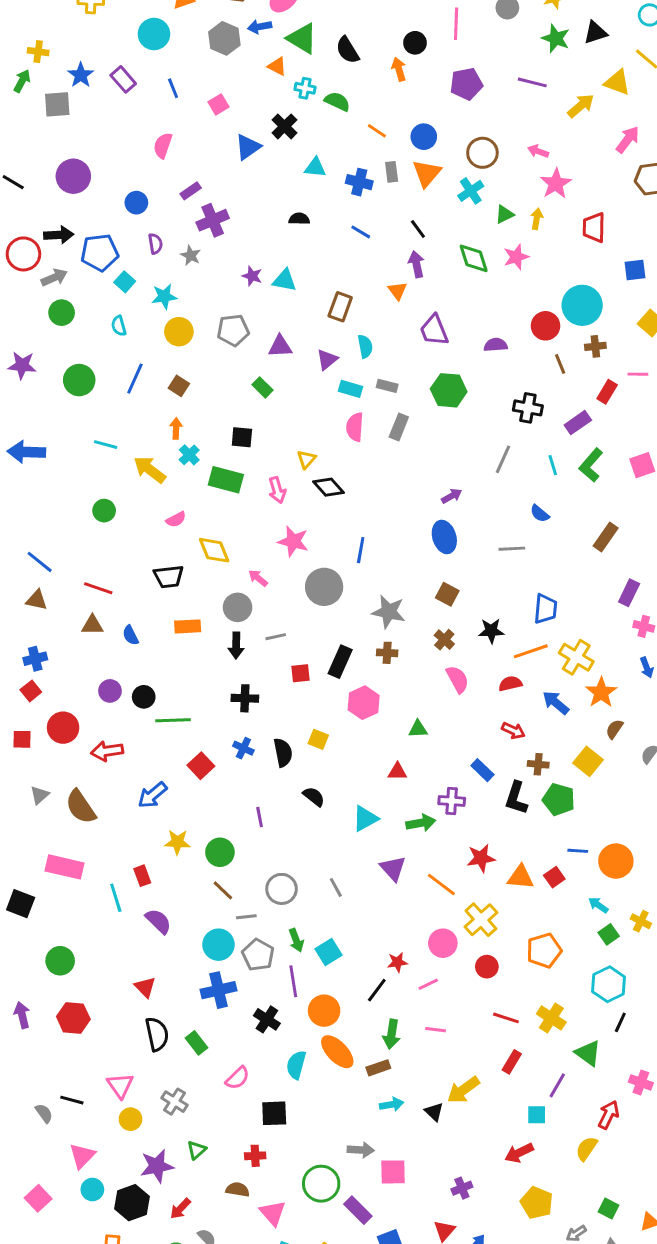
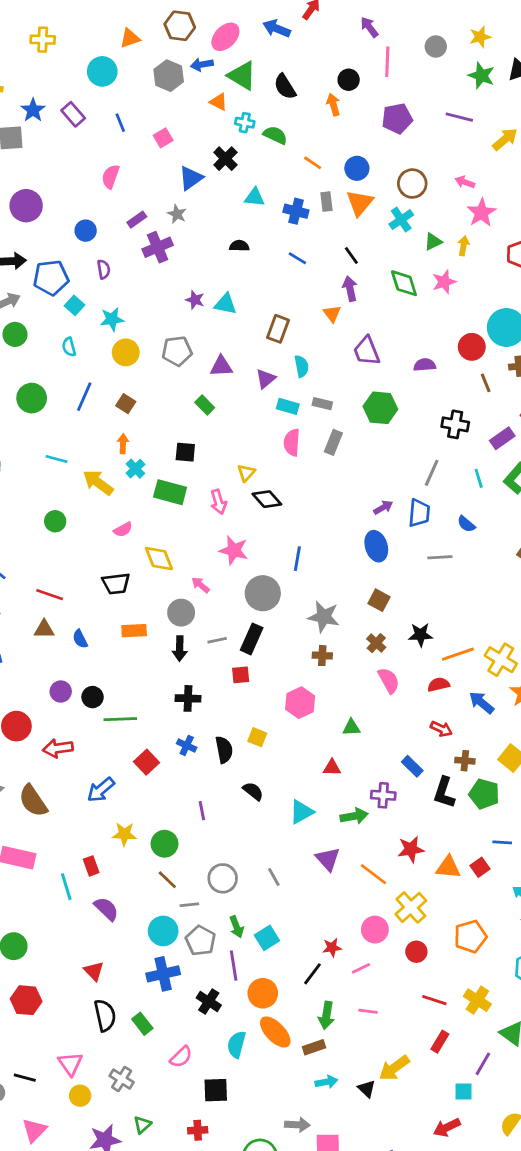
gray star: (191, 255) -> (177, 214), moved
blue trapezoid: (545, 609) -> (419, 513), moved
black rectangle: (340, 662) -> (252, 639), moved

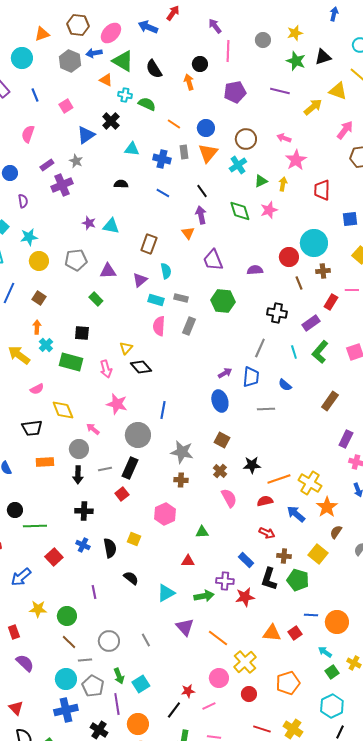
red square: (241, 675) -> (122, 494), turned -32
red star: (411, 849) -> (245, 597), moved

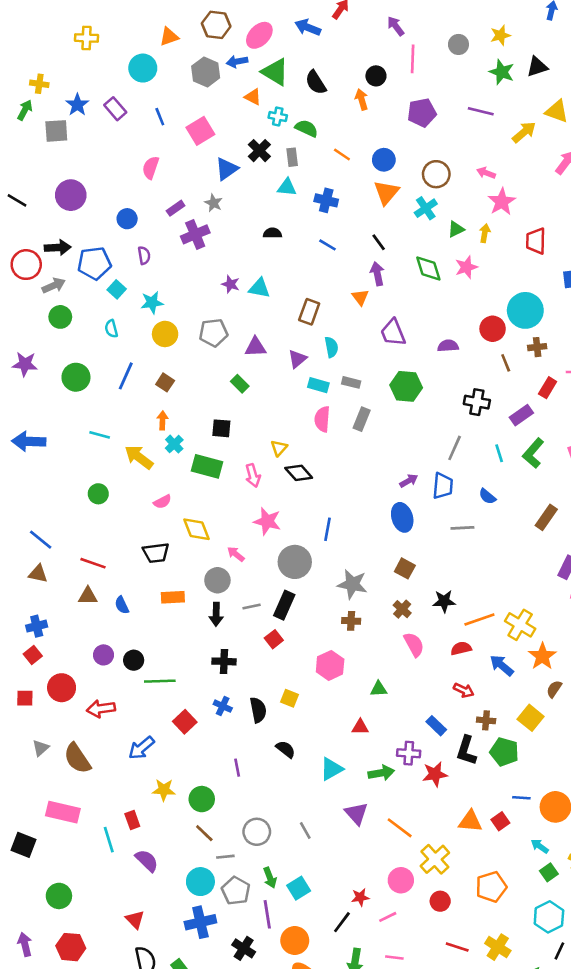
pink square: (66, 106) -> (200, 131), size x1.5
gray rectangle: (184, 152) -> (292, 157), moved

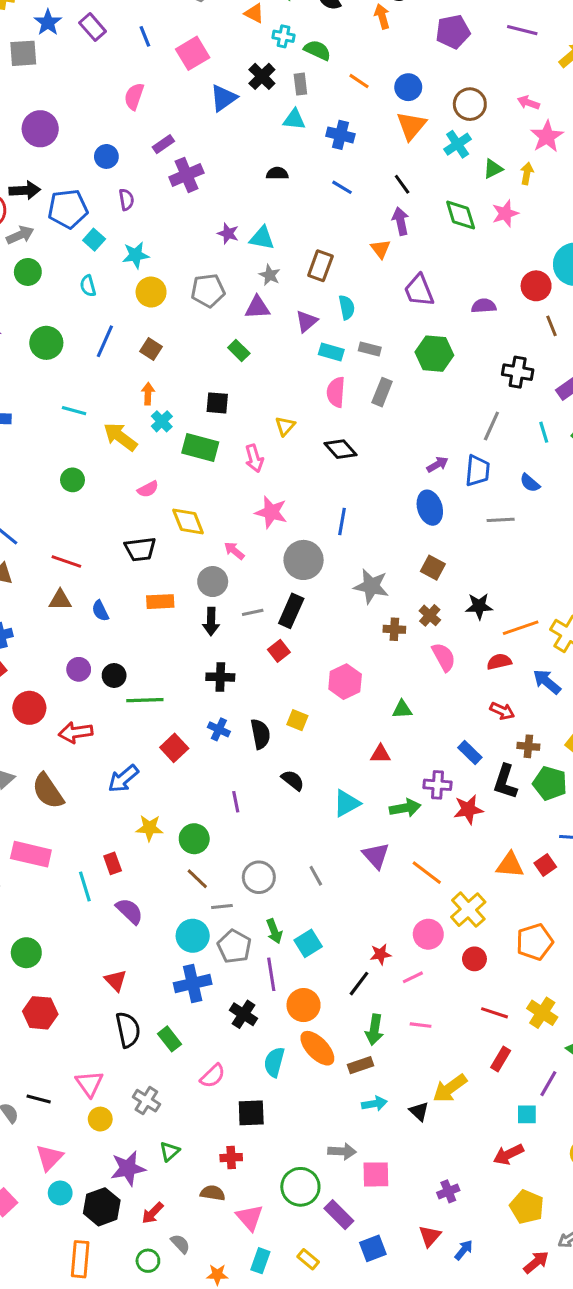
gray star: (214, 203) -> (270, 275), moved
black diamond: (299, 473) -> (340, 449), moved
brown cross: (351, 621) -> (394, 629), moved

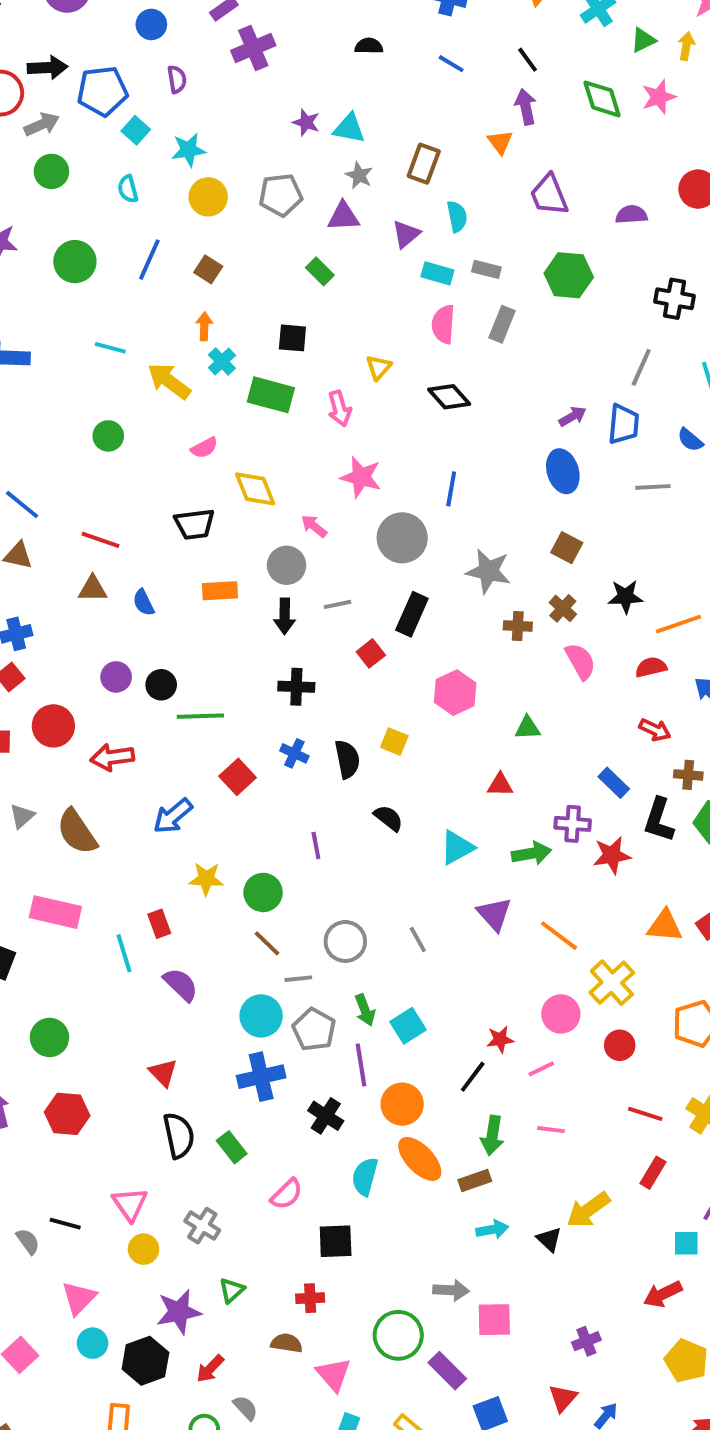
black rectangle: (291, 611) -> (412, 614), moved

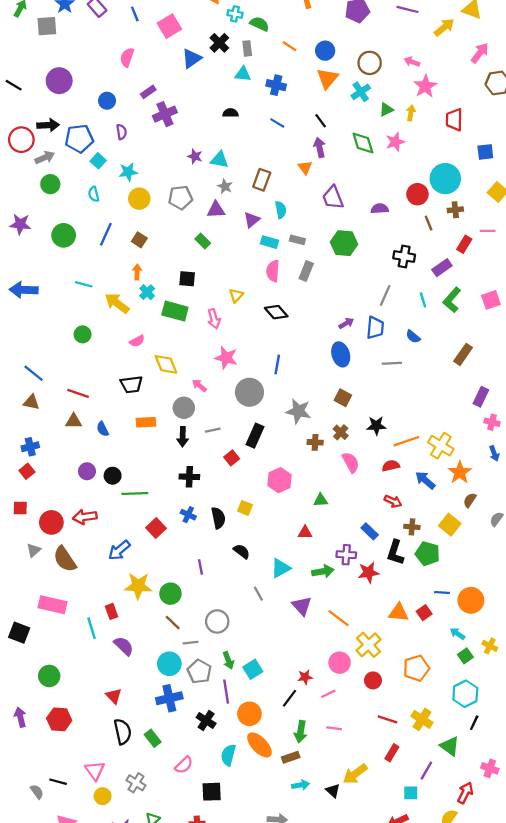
red circle: (53, 726) -> (51, 522), moved
yellow star: (206, 879) -> (138, 586), size x1.4
gray line: (418, 940) -> (258, 594), moved

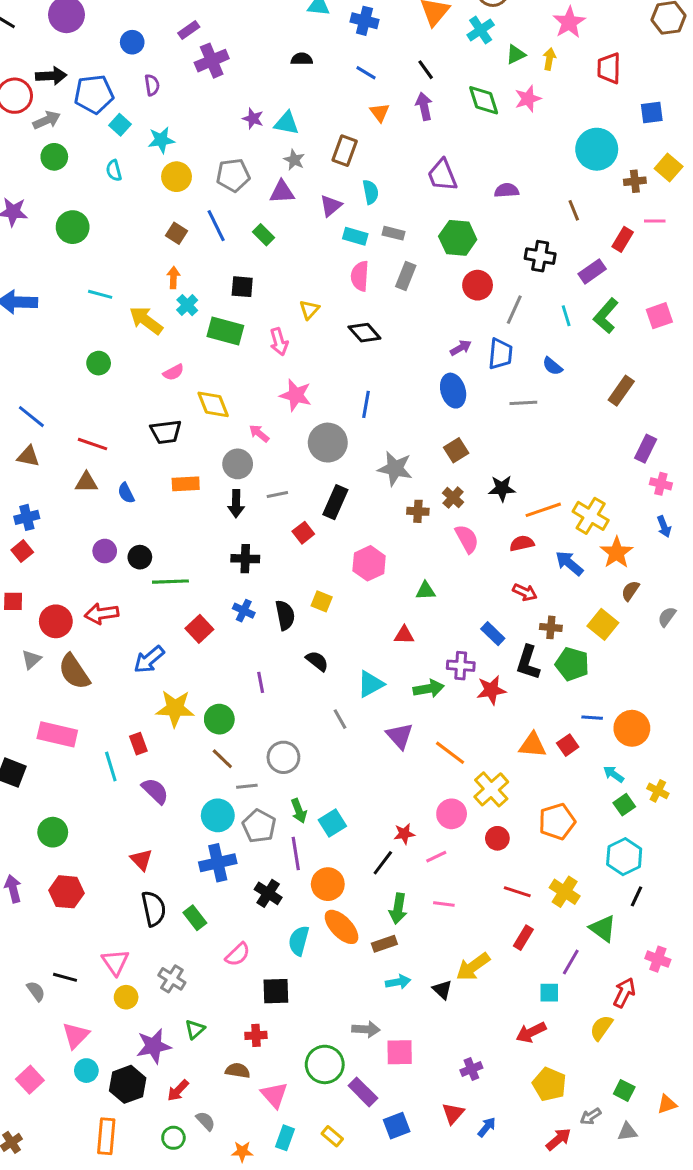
orange triangle: (305, 167) -> (380, 112), moved
red circle: (417, 194) -> (478, 285), moved
brown cross: (455, 210) -> (635, 181), moved
blue line: (106, 234) -> (216, 226), moved, turned -50
brown square: (343, 398) -> (456, 450), turned 30

